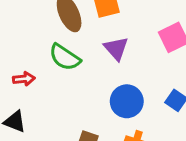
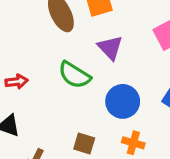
green semicircle: (65, 57) -> (74, 75), moved

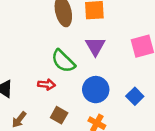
red arrow: (17, 82) -> (47, 85), moved

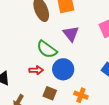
blue circle: (96, 90) -> (63, 69), moved

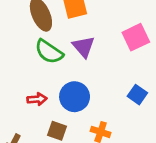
green semicircle: (47, 49) -> (49, 52), moved

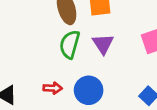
green semicircle: (49, 52) -> (70, 44), turned 64

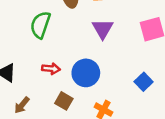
green semicircle: (70, 44) -> (40, 25), moved

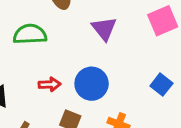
green semicircle: (40, 25) -> (30, 34), turned 76

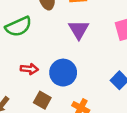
green semicircle: (30, 34) -> (18, 27), turned 152

